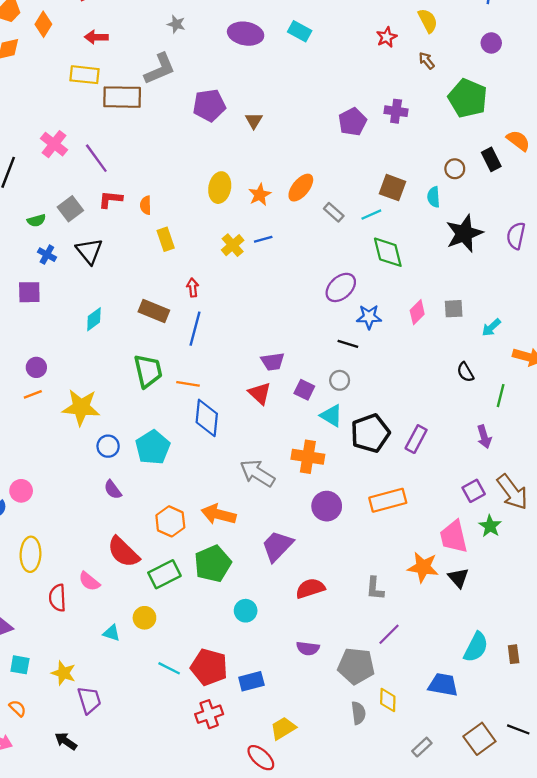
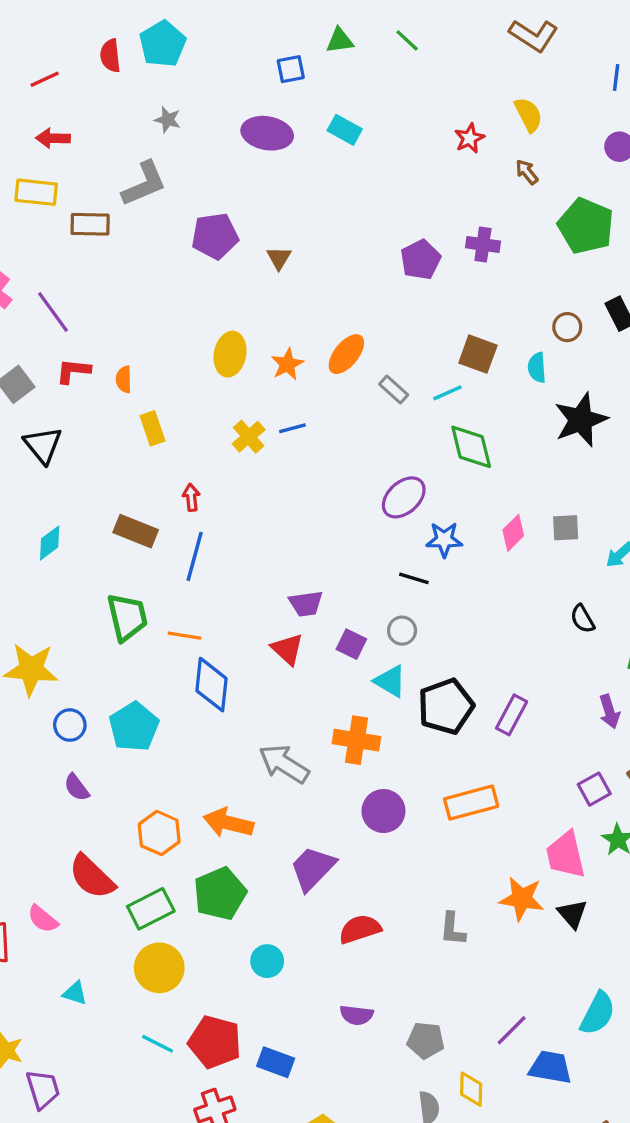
brown rectangle: (122, 97) -> (90, 224), size x0.7
yellow circle: (144, 618) -> (159, 968), moved, size x1.5
purple line: (389, 634) -> (512, 1030), moved
gray pentagon: (356, 666) -> (426, 1040), size x0.7
blue rectangle: (251, 681) -> (276, 1062), turned 35

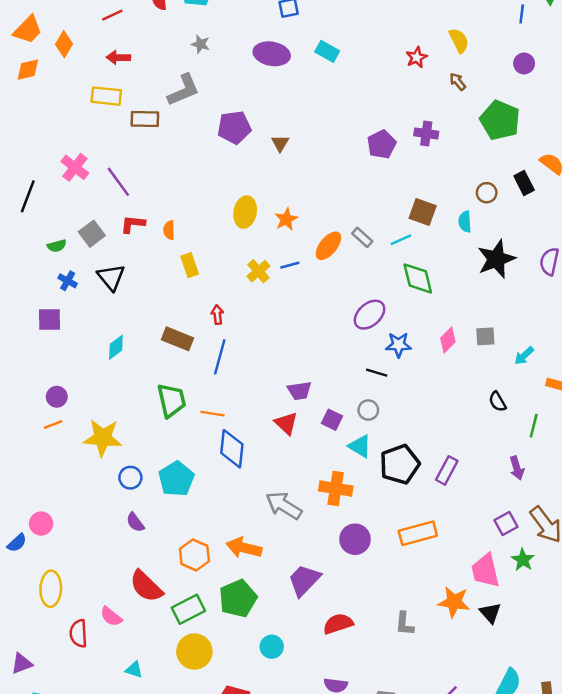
orange ellipse: (346, 354) -> (328, 246), moved

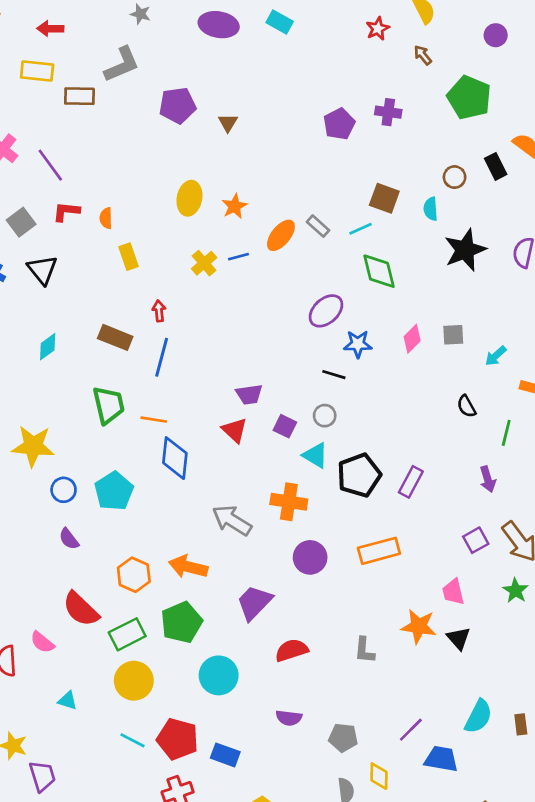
green star: (523, 560) -> (516, 591), moved
pink trapezoid: (485, 571) -> (453, 592), size x0.7
cyan circle: (272, 647) -> (219, 675), size x1.5

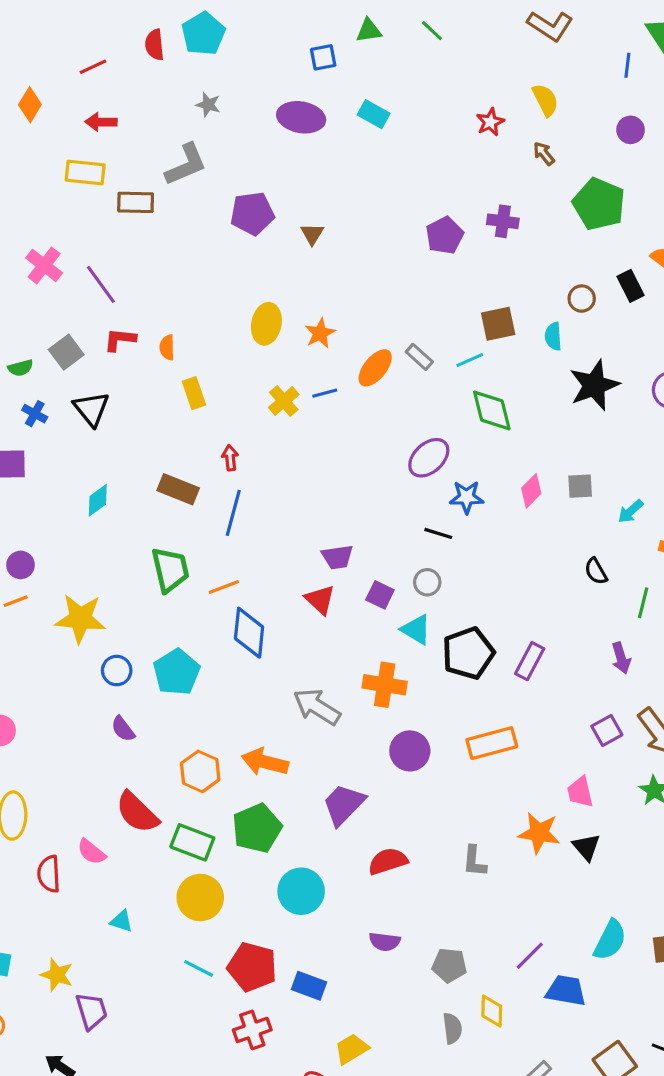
brown square: (384, 198) -> (498, 324), turned -32
orange line: (154, 420) -> (224, 587), turned -30
green rectangle: (127, 634) -> (192, 842), turned 48

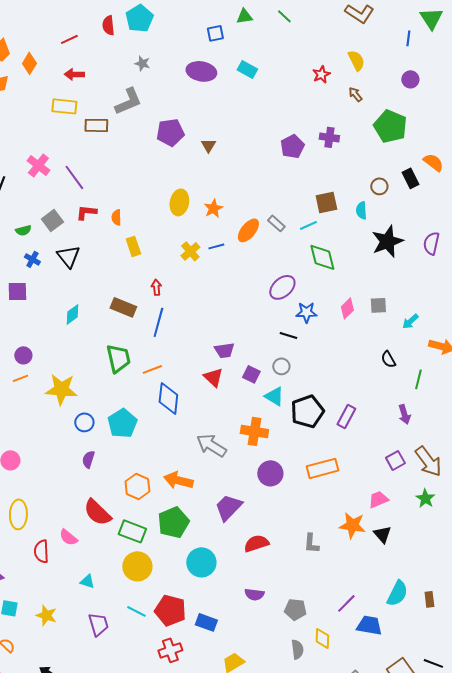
purple semicircle: (123, 729) -> (88, 459), turned 54
pink trapezoid: (580, 792) -> (378, 499), turned 80
purple trapezoid: (91, 1011) -> (98, 624), moved

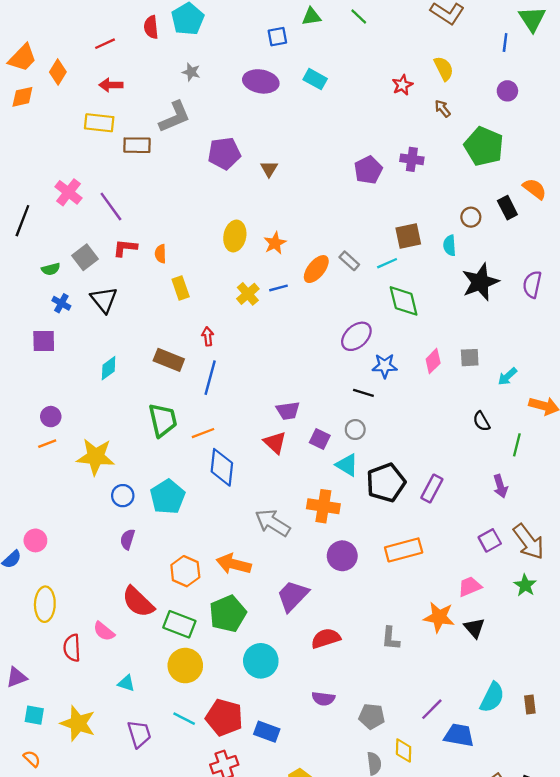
yellow star: (46, 615) -> (78, 723), size x1.4

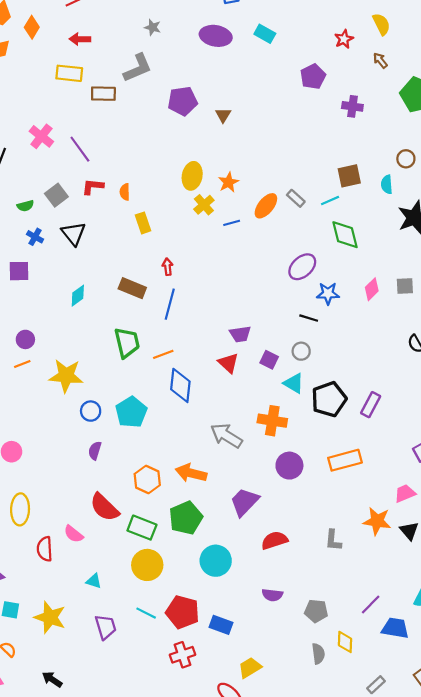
purple pentagon: (368, 170) -> (313, 76), moved
yellow cross: (248, 294) -> (204, 205), moved

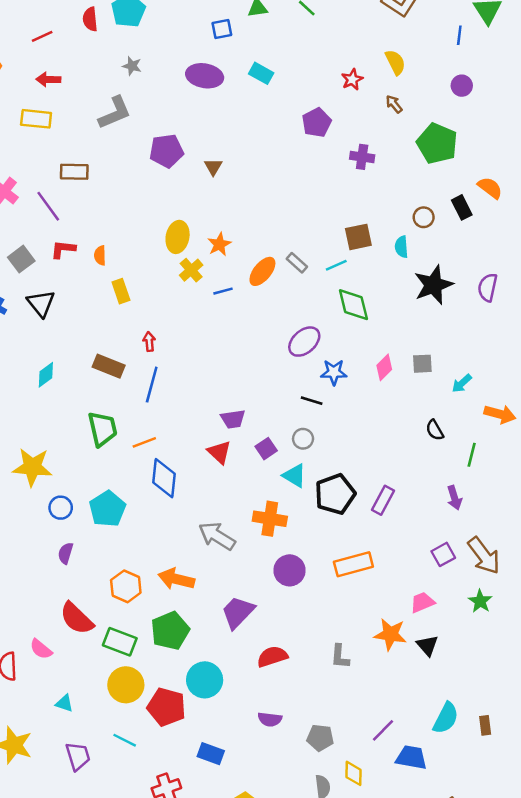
brown rectangle: (103, 94) -> (74, 172), moved
purple square: (269, 360) -> (266, 449), turned 30
red pentagon: (183, 612) -> (166, 707), moved

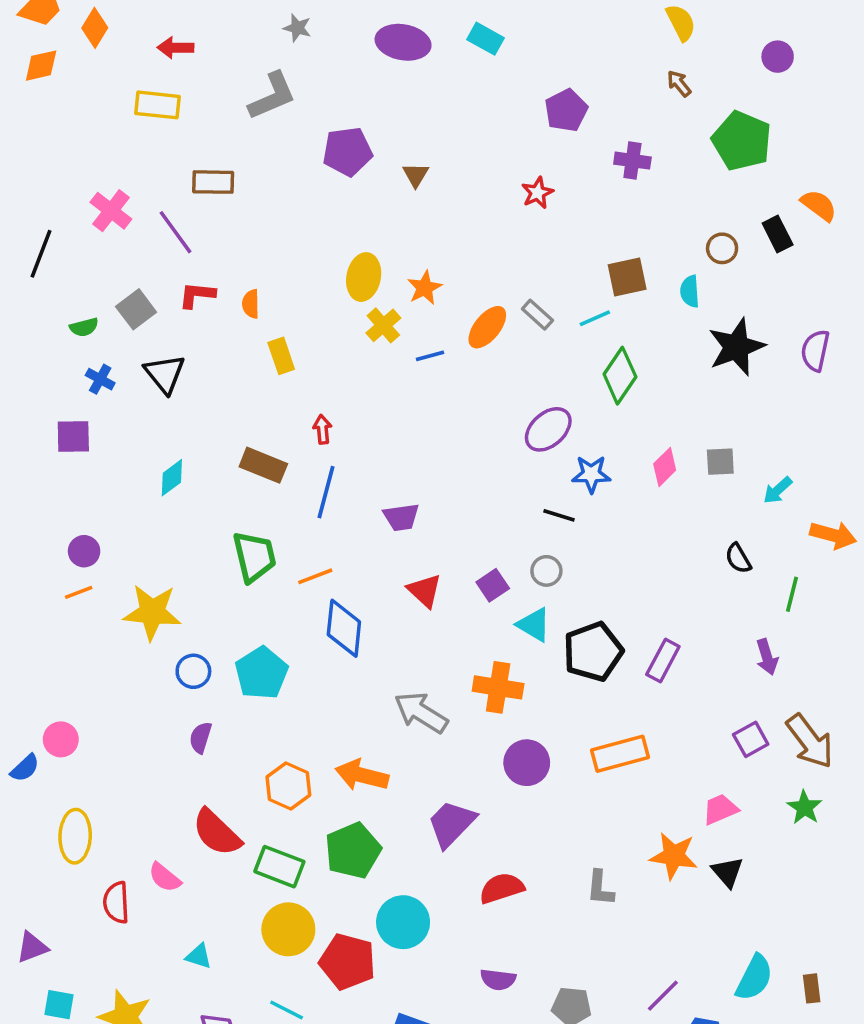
red star: (352, 79) -> (537, 193), moved
green diamond: (353, 305) -> (620, 376), turned 48
purple trapezoid: (233, 419) -> (401, 517), moved

